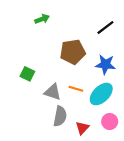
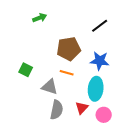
orange line: (76, 89) -> (67, 73), moved
cyan ellipse: (101, 94) -> (96, 89), turned -40
red triangle: (82, 128) -> (82, 108), moved

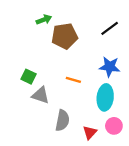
brown pentagon: (69, 49) -> (65, 36), moved
gray triangle: (50, 87) -> (41, 95), moved
red triangle: (82, 108) -> (90, 132), moved

